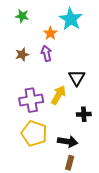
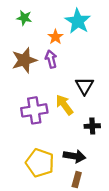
brown star: (22, 54) -> (24, 60), size x1.6
yellow arrow: (58, 95) -> (64, 105), turned -66
yellow pentagon: (34, 133) -> (40, 163), moved

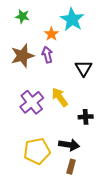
black triangle: (84, 86) -> (84, 68), moved
purple cross: (34, 110) -> (32, 102), turned -30
yellow pentagon: (40, 163) -> (37, 151), turned -30

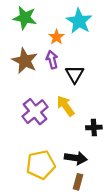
green star: (22, 16) -> (25, 18), size x1.5
brown star: (22, 56) -> (25, 61), turned -30
black triangle: (84, 68) -> (75, 74), moved

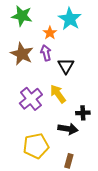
black arrow: (76, 158) -> (68, 129), moved

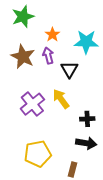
green star: (22, 16) -> (23, 17), turned -30
cyan star: (70, 19) -> (86, 42), moved, turned -30
black arrow: (68, 129) -> (86, 143), moved

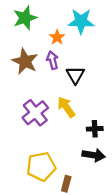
cyan star: (86, 42) -> (81, 21), moved
brown rectangle: (72, 170) -> (66, 184), moved

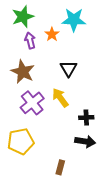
purple arrow: (52, 60) -> (30, 41), moved
brown star: (25, 61) -> (23, 72), moved
yellow pentagon: (41, 167) -> (21, 141), moved

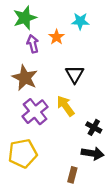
cyan star: (74, 20) -> (80, 21), size x0.7
black cross: (86, 117) -> (94, 127), turned 32
brown rectangle: (60, 167) -> (72, 175), moved

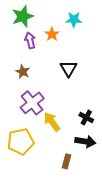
brown star: (25, 78) -> (23, 72), size x0.6
yellow arrow: (66, 106) -> (52, 122), moved

